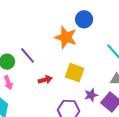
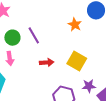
orange star: (66, 37) -> (75, 25), size x0.6

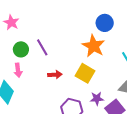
orange star: (75, 25) -> (94, 46), moved, size x1.6

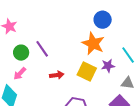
pink arrow: (18, 70) -> (20, 74), turned 56
purple star: (97, 99) -> (108, 66), moved

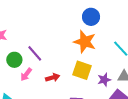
purple star: (108, 66) -> (104, 80), moved
pink arrow: (20, 74) -> (26, 75), moved

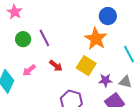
pink arrow: (26, 75) -> (29, 70), moved
red arrow: (53, 78) -> (56, 66), turned 40

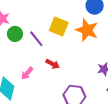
green circle: (23, 39) -> (15, 34), moved
yellow square: (86, 66) -> (59, 27), moved

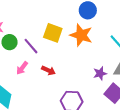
pink arrow: (27, 73) -> (22, 68), moved

